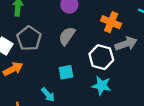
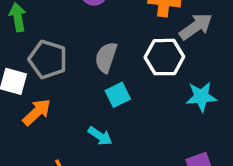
gray semicircle: (67, 36) -> (106, 57), moved
cyan star: (102, 86) -> (201, 97), moved

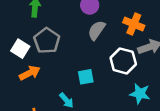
gray semicircle: (106, 57) -> (97, 30), moved

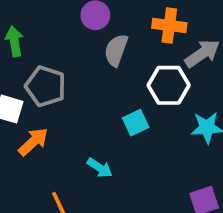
cyan square: (86, 77) -> (136, 123), moved

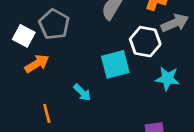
cyan square: (136, 123) -> (115, 64), size x1.5

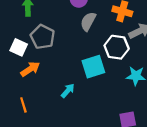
cyan arrow: (82, 92) -> (68, 91), turned -91
orange line: (47, 113) -> (23, 105), moved

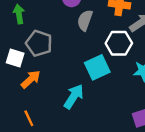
cyan arrow: (68, 91) -> (74, 96), size x1.5

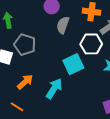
orange arrow: (31, 79) -> (25, 82), moved
orange line: (29, 118) -> (17, 107), turned -32

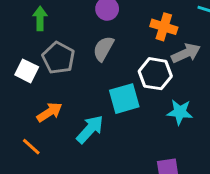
gray semicircle: (63, 25) -> (103, 49), moved

